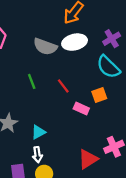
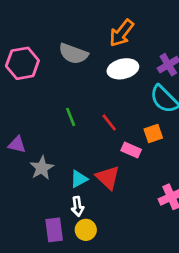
gray semicircle: (45, 47) -> (73, 54), moved
red triangle: (88, 159) -> (108, 178), moved, turned -45

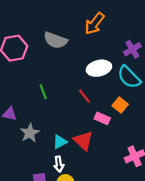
white ellipse: (123, 69) -> (99, 68), moved
green line: (71, 117) -> (43, 92), moved
orange square: (153, 134) -> (120, 105), turned -32

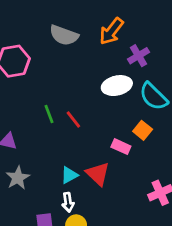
gray semicircle: (55, 40) -> (64, 35), moved
purple cross: (132, 49) -> (139, 56), moved
red line: (84, 96) -> (73, 119), moved
gray star: (30, 133) -> (18, 178), moved

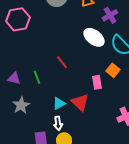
white ellipse: (117, 86) -> (94, 37), turned 50
green line: (49, 114) -> (37, 77), moved
pink rectangle: (121, 147) -> (97, 82), turned 56

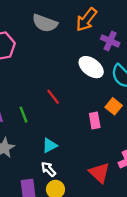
purple cross: (110, 15) -> (110, 41), turned -35
red triangle: (80, 102) -> (99, 173), moved
white arrow: (58, 123) -> (48, 169), turned 144

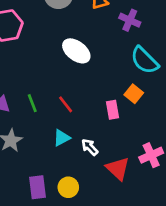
white ellipse: (91, 67) -> (76, 51), moved
red line: (53, 97) -> (66, 104), moved
white arrow: (48, 169) -> (90, 147), moved

